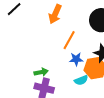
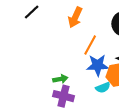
blue star: (76, 59) -> (98, 65), size x1.5

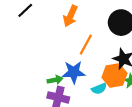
blue star: (98, 65) -> (74, 72), moved

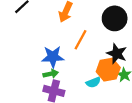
blue star: (74, 72) -> (53, 57), moved

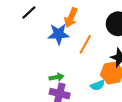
blue star: (53, 57) -> (59, 34), moved

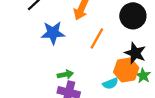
blue star: (59, 34) -> (53, 33), moved

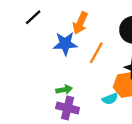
blue star: (53, 33) -> (65, 44), moved

